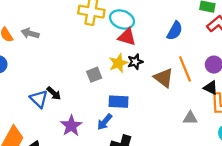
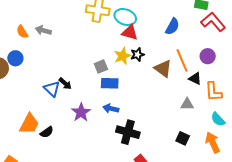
black triangle: (211, 88) -> (195, 79), moved
blue rectangle: (119, 102) -> (110, 83), moved
blue arrow: (105, 122) -> (111, 109), turned 63

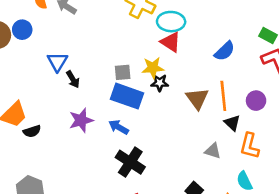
cyan ellipse: (125, 17) -> (171, 22), turned -35
black star: (137, 55) -> (160, 83), moved
blue rectangle: (110, 83) -> (127, 96), size x1.4
blue triangle: (52, 89) -> (57, 62), moved

